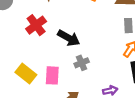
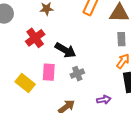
pink rectangle: (52, 75) -> (49, 72), moved

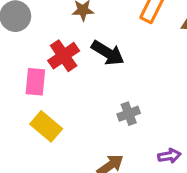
black arrow: (65, 50) -> (108, 53), moved
pink rectangle: (49, 72) -> (35, 82), moved

